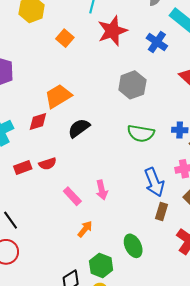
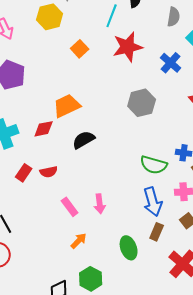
green semicircle: (141, 133) -> (154, 165), moved
red rectangle: (23, 167) -> (24, 173), turned -42
green ellipse: (133, 246) -> (129, 248), moved

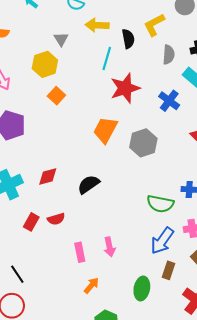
orange square: (80, 49) -> (56, 96), moved
orange trapezoid: (67, 106) -> (105, 130), moved, turned -32
blue arrow: (153, 202) -> (162, 241), turned 56
pink rectangle: (70, 207) -> (80, 252), turned 30
green ellipse: (129, 248) -> (142, 288), turned 35

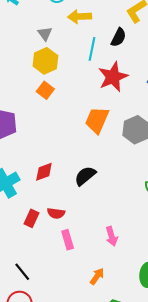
black semicircle: (128, 39) -> (119, 37), moved, turned 42
yellow hexagon: (45, 64) -> (45, 61), moved
red semicircle: (56, 219) -> (56, 213), turned 30
pink rectangle: (80, 252) -> (68, 240), moved

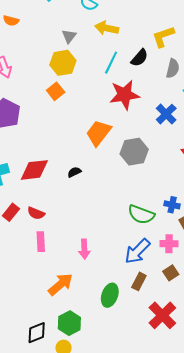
red diamond: (44, 172) -> (34, 170), size x1.4
black semicircle: (85, 176) -> (74, 172), moved, size x0.6
orange arrow: (97, 276) -> (60, 284), size x1.5

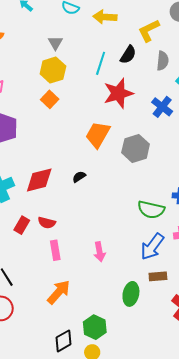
yellow arrow: (107, 28) -> (105, 17), moved
brown rectangle: (139, 281) -> (158, 276), turned 66
orange arrow: (60, 284) -> (59, 292), moved

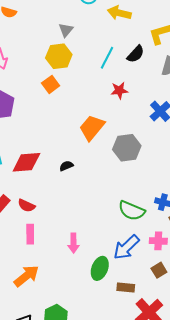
red star: (118, 93) -> (119, 90), size x0.6
brown rectangle: (158, 276) -> (126, 287), moved
green ellipse: (131, 294) -> (100, 268), moved

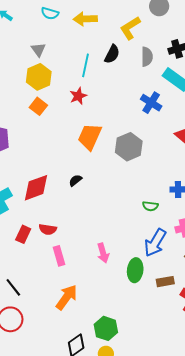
red star: (119, 90) -> (78, 96), moved
green semicircle: (132, 211) -> (150, 206), size x0.6

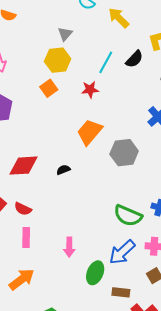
yellow arrow: (85, 19) -> (119, 18), turned 30
green semicircle: (150, 206) -> (128, 216), size x1.8

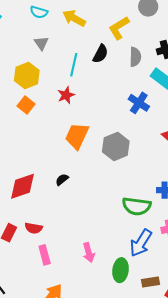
gray triangle: (65, 34) -> (41, 43), moved

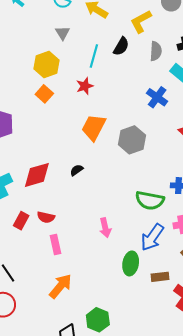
pink arrow: (89, 253) -> (105, 228), moved

